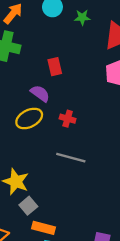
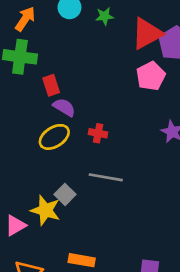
red rectangle: (55, 67) -> (51, 85), moved
gray square: (28, 206) -> (65, 194), moved

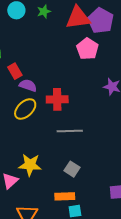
red triangle: (147, 34) -> (78, 18), turned 32
red cross: (98, 133) -> (57, 99), size x1.5
gray square: (65, 194) -> (72, 169), moved

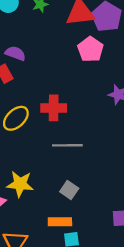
purple semicircle: (28, 85) -> (15, 53), moved

